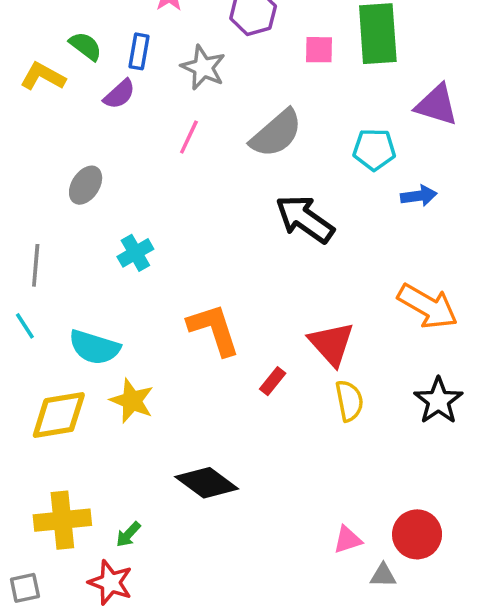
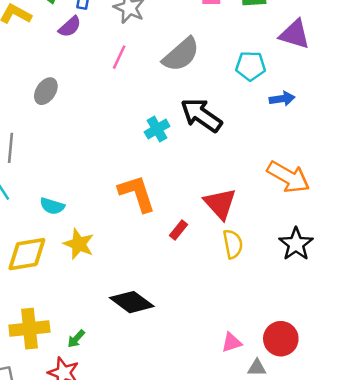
cyan cross: (135, 253) -> (157, 129), moved
cyan semicircle: (94, 347) -> (52, 206), size x0.7

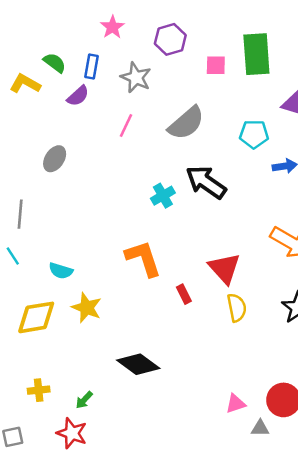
red rectangle: (178, 230) -> (184, 294), turned -66
yellow cross: (29, 329) -> (39, 390), size x0.6

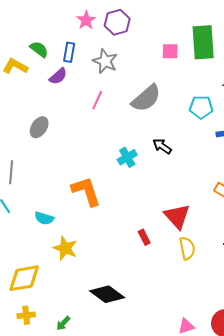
purple hexagon: (170, 39) -> (117, 22), moved
black arrow: (206, 182) -> (162, 146), size x0.6
orange L-shape: (143, 258) -> (86, 191), moved
yellow diamond: (36, 317) -> (24, 278), moved

